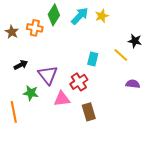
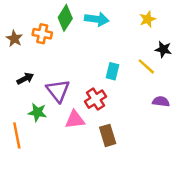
cyan arrow: (80, 16) -> (97, 19), turned 54
yellow star: (102, 16) -> (148, 19), moved

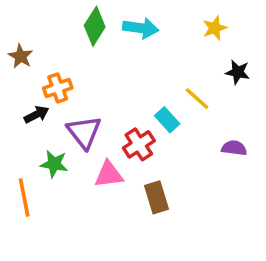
orange cross: (42, 34) -> (58, 88), moved, turned -30
yellow line: (146, 66) -> (197, 99), moved
cyan rectangle: (112, 71) -> (167, 120), moved, turned -56

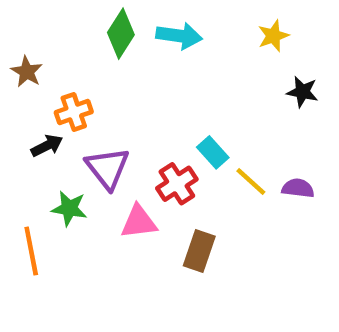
yellow line: (197, 99) -> (251, 182), moved
brown rectangle: (156, 197) -> (199, 251), turned 36

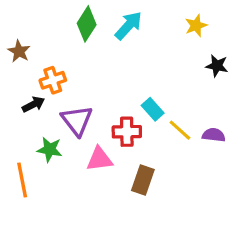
cyan arrow: (179, 36) -> (128, 26), turned -56
red cross: (177, 184) -> (127, 132), turned 32

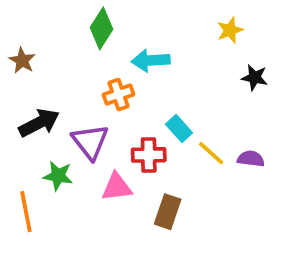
cyan arrow: (128, 26) -> (151, 60), moved, turned -136
orange cross: (53, 80) -> (118, 94), moved
black arrow: (33, 104) -> (39, 123), size x1.5

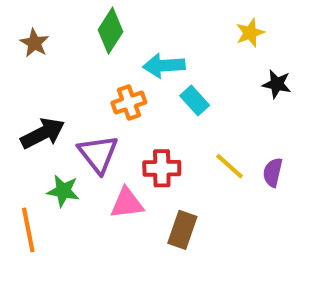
brown star: (22, 60) -> (34, 43), moved
cyan rectangle: (179, 129) -> (195, 100), moved
purple semicircle: (251, 159) -> (273, 172), turned -84

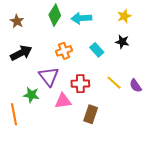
cyan arrow: (164, 66) -> (81, 18), moved
black star: (277, 84) -> (122, 42), moved
black arrow: (43, 133) -> (21, 53), moved
purple semicircle: (273, 172) -> (136, 86), turned -48

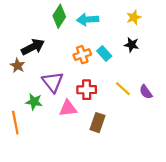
brown star: (17, 21) -> (18, 66), moved
orange cross: (64, 51) -> (82, 55), moved
black arrow: (21, 53) -> (33, 47), moved

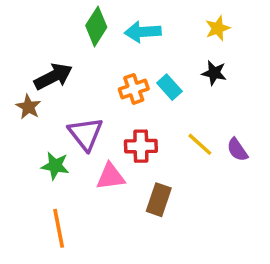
orange line: (15, 123) -> (59, 228), moved

